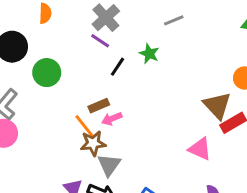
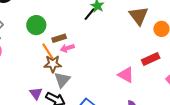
black line: (117, 67) -> (90, 14), moved
green circle: (47, 73) -> (36, 25), moved
brown triangle: (217, 105) -> (139, 16), moved

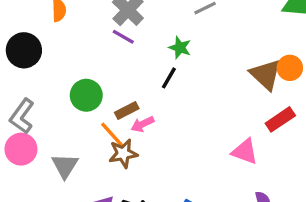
black line: (90, 14) -> (169, 78), moved
brown triangle: (139, 16) -> (266, 74), moved
gray triangle: (62, 80) -> (65, 166), moved

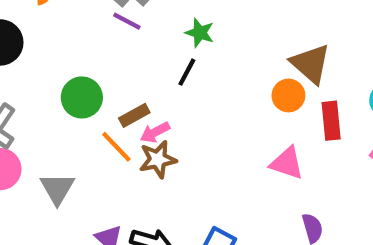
orange circle: (290, 68) -> (288, 95), moved
red rectangle: (280, 119) -> (331, 121), turned -60
brown star: (123, 153) -> (158, 159), moved

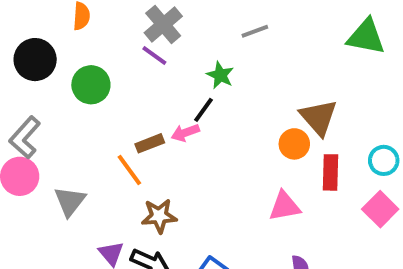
green circle: (82, 97) -> (91, 85), moved
pink arrow: (155, 132) -> (185, 133), moved
brown star: (158, 159) -> (159, 216), moved
pink triangle: (287, 163) -> (285, 206), turned -36

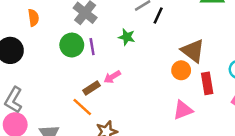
purple line: (154, 55) -> (92, 47), moved, turned 56
green circle: (91, 85) -> (72, 45), moved
black line: (204, 110) -> (158, 15), moved

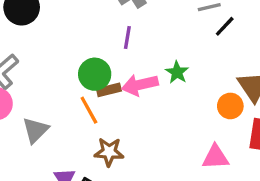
green star: (127, 37) -> (177, 72), moved
green circle: (72, 45) -> (95, 74), moved
pink arrow: (112, 77) -> (140, 85), size x1.5

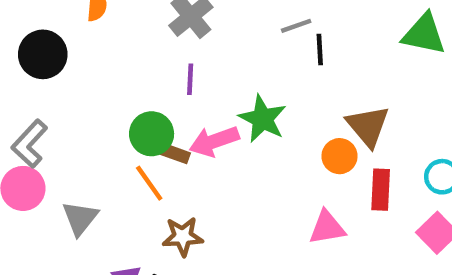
black line: (225, 26) -> (320, 49), turned -40
green star: (177, 72) -> (263, 119), size x1.5
brown rectangle: (109, 90) -> (173, 153), turned 40

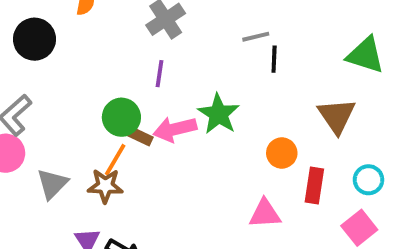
brown triangle: (368, 126) -> (337, 116), moved
orange line: (149, 183) -> (115, 160), turned 60
brown star: (183, 236) -> (105, 186), moved

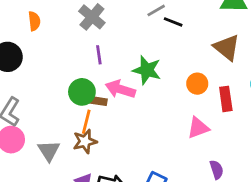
black line: (274, 59) -> (173, 22), turned -54
pink arrow: (175, 129) -> (120, 89), turned 48

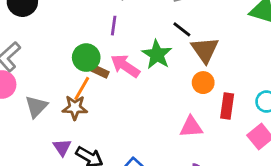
black line: (173, 22) -> (182, 29), moved
brown triangle: (227, 47) -> (205, 50), moved

